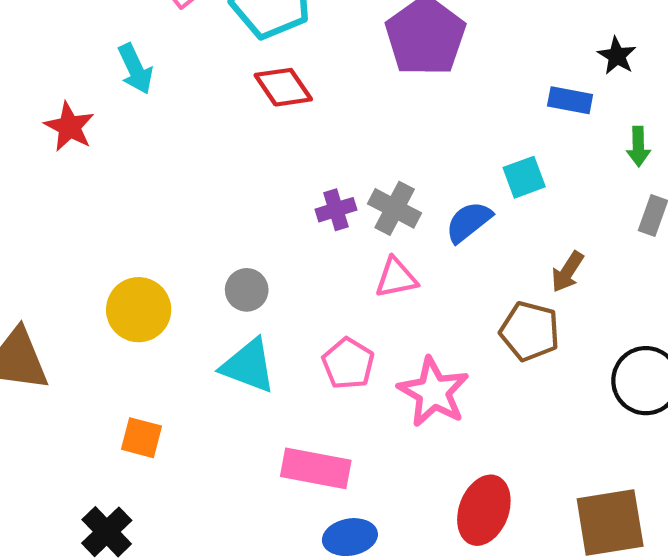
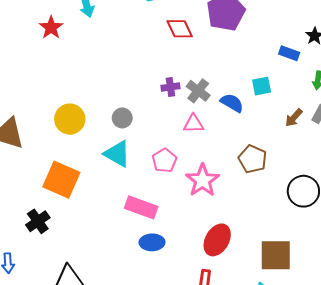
red diamond: (283, 87) -> (180, 29), moved
blue semicircle: (469, 222) -> (232, 103), turned 60
brown arrow: (567, 272) -> (294, 118), moved
orange square: (142, 438) -> (61, 180), size x1.8

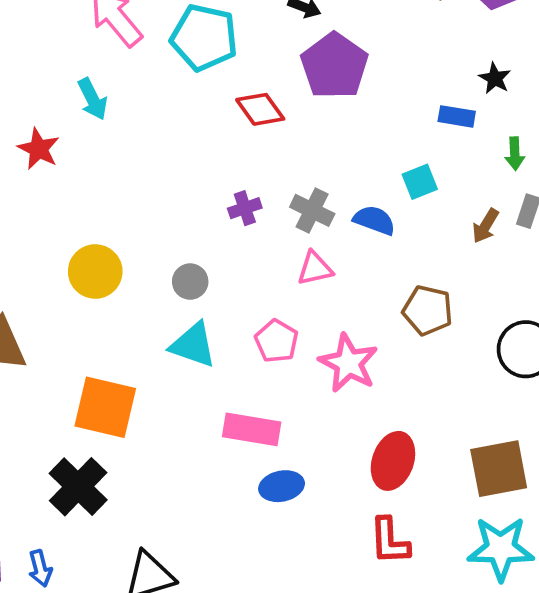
purple cross: (170, 87) -> (245, 208), moved
yellow circle: (70, 119) -> (95, 271), moved
black cross: (38, 221) -> (78, 487), size x1.4

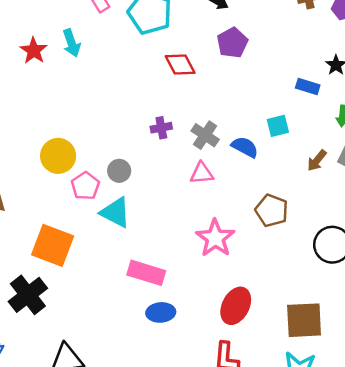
purple pentagon: (334, 66) -> (232, 43), size x0.7
red star: (39, 149) -> (34, 51), moved
pink pentagon: (277, 341) -> (85, 186), moved

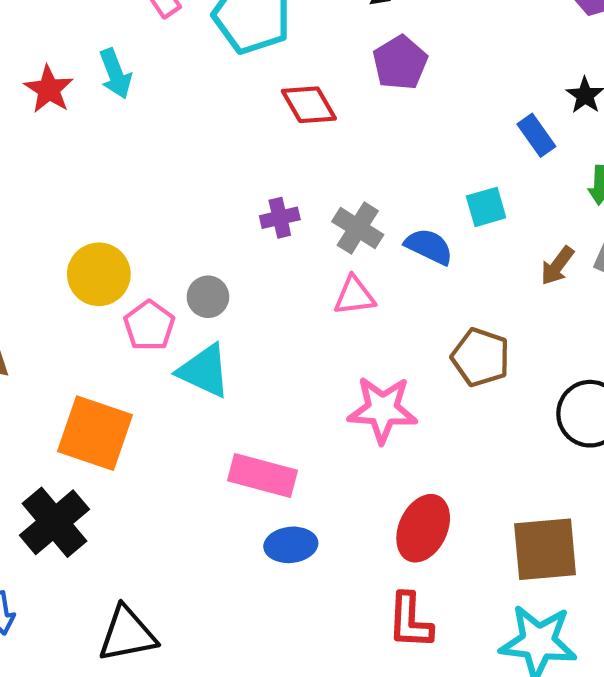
blue rectangle: (308, 87) -> (536, 135), turned 40
pink star: (215, 238) -> (383, 410), turned -30

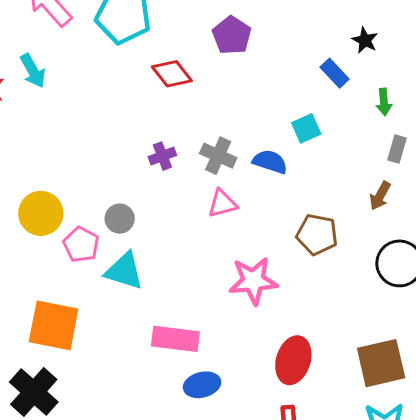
brown arrow: (557, 266) -> (380, 196), moved

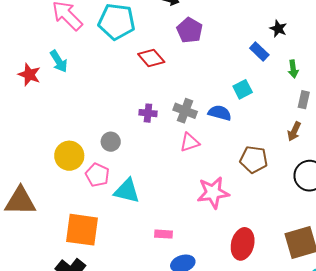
purple cross: (162, 156) -> (148, 113), turned 30
gray circle: (120, 219) -> (111, 142), moved
pink rectangle: (175, 339) -> (163, 234), size x0.6

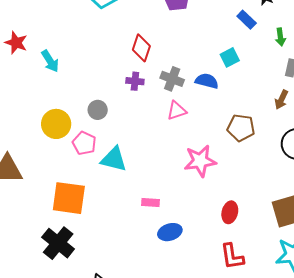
red diamond: (151, 58) -> (141, 48), moved, turned 60
cyan arrow: (59, 61) -> (50, 61), moved
red ellipse: (243, 244) -> (230, 212), size x0.7

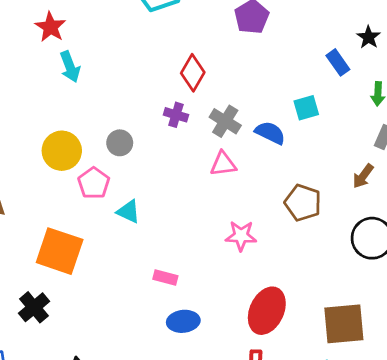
red star: (16, 43) -> (50, 27), moved
cyan triangle: (114, 159) -> (128, 212), size x0.7
pink star: (200, 161) -> (241, 236), size x0.7
red ellipse: (230, 212) -> (267, 311), size x1.6
black cross: (58, 243) -> (34, 307), size x0.7

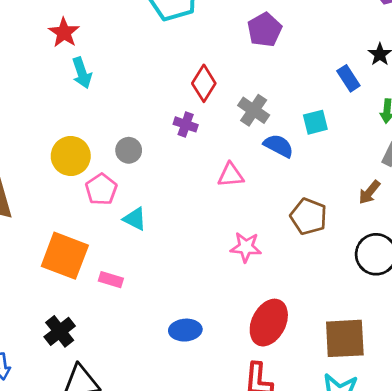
gray cross: (225, 121) -> (254, 110), moved
pink rectangle: (165, 278) -> (111, 280), moved
black cross: (34, 307) -> (60, 331), moved

